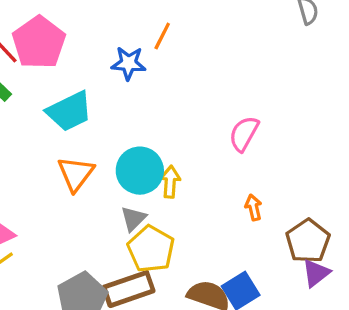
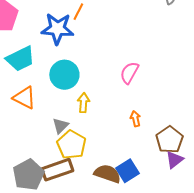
blue star: (129, 63) -> (57, 29), size x1.5
cyan circle: (140, 171) -> (64, 75), moved
orange triangle: (76, 174) -> (24, 98), turned -40

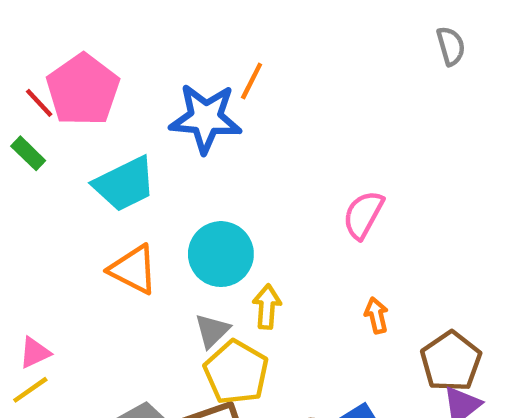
cyan circle: (64, 75) -> (221, 254), moved
yellow arrow: (83, 103) -> (267, 307), moved

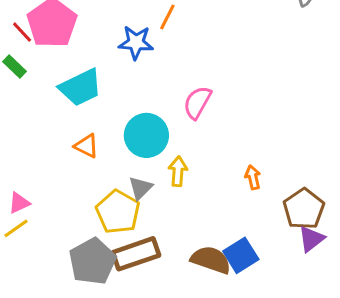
blue star: (206, 118) -> (136, 43), size x0.7
pink semicircle: (363, 215) -> (197, 102), moved
orange triangle: (133, 269) -> (86, 146), size x0.7
yellow pentagon: (236, 372) -> (118, 212), moved

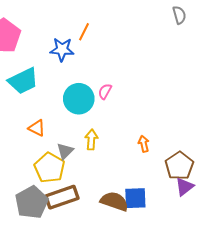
pink semicircle: (197, 102) -> (105, 91), size x0.7
cyan circle: (146, 135) -> (79, 99), moved
orange triangle: (86, 146) -> (37, 128), moved
blue square: (241, 255) -> (135, 198), turned 30

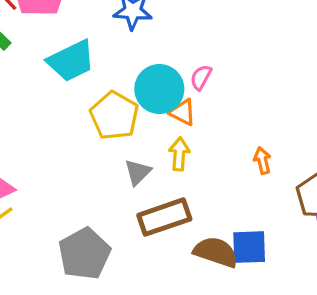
orange triangle: (37, 128) -> (183, 112), moved
yellow pentagon: (49, 168) -> (114, 116), moved
brown rectangle: (62, 197) -> (164, 217), moved

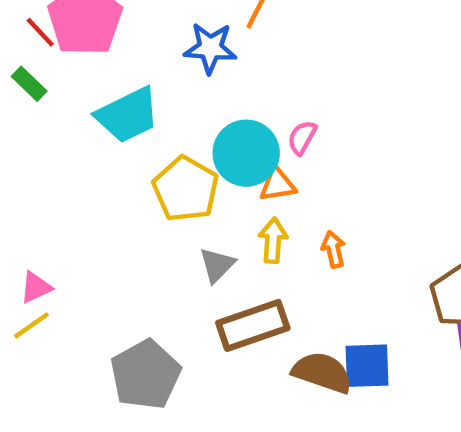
orange triangle: (183, 112) -> (277, 184), turned -36
orange arrow: (262, 161) -> (333, 249), moved

